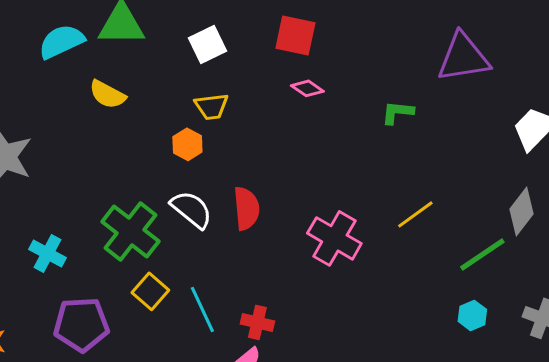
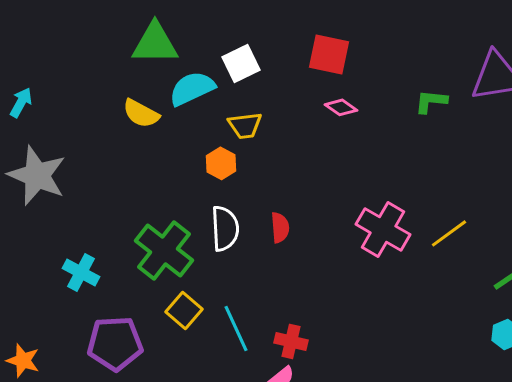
cyan semicircle: (61, 41) -> (192, 88), moved
green L-shape: (397, 112) -> (431, 101), moved
red semicircle: (246, 208) -> (280, 227), size x0.7
white semicircle: (191, 209) -> (225, 228), turned 48
pink cross: (334, 238) -> (383, 229), moved

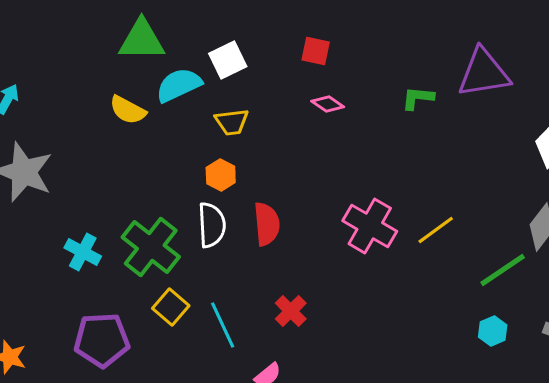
red square: (329, 54) -> (316, 51), size x0.7
orange hexagon: (221, 163) -> (221, 175), moved
red semicircle: (280, 227) -> (267, 224), size x1.4
cyan cross: (81, 272) -> (83, 252), moved
red cross: (291, 341) -> (291, 311), moved, turned 32

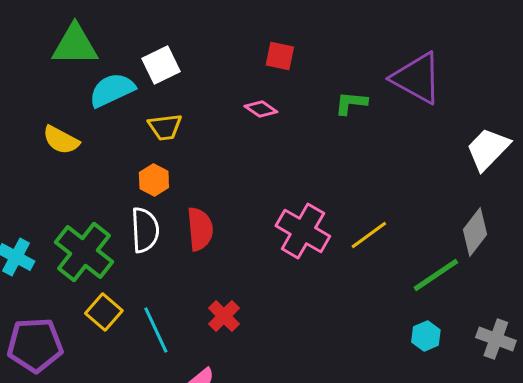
red square: (316, 51) -> (280, 56), moved
purple triangle: (484, 73) -> (417, 78), turned 38
yellow semicircle: (128, 110) -> (61, 140), moved

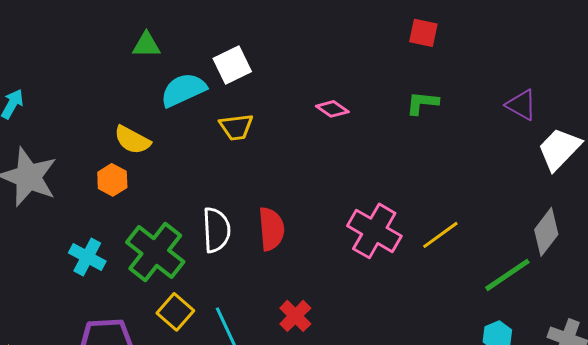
green triangle: (75, 45) -> (146, 45), size x0.6
red square: (280, 56) -> (423, 33), moved
purple triangle: (417, 78) -> (521, 105), moved, size x0.6
orange hexagon: (154, 180) -> (112, 180), moved

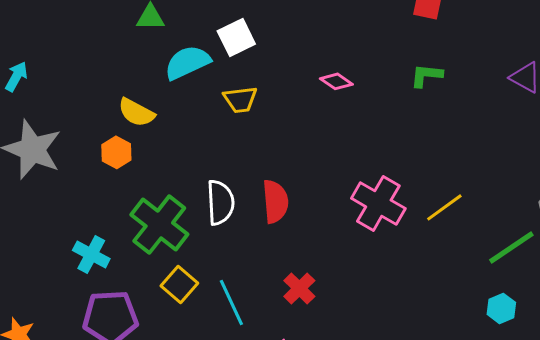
cyan cross: (87, 257) -> (91, 254), moved

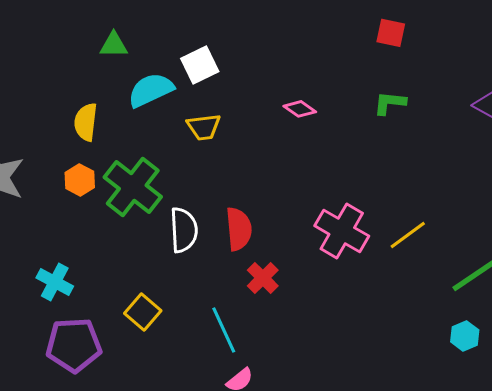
yellow semicircle: (136, 112) -> (86, 122), moved, turned 69
green cross: (159, 224) -> (133, 187), moved
red cross: (299, 288) -> (263, 278), moved
cyan line: (231, 302) -> (224, 330), moved

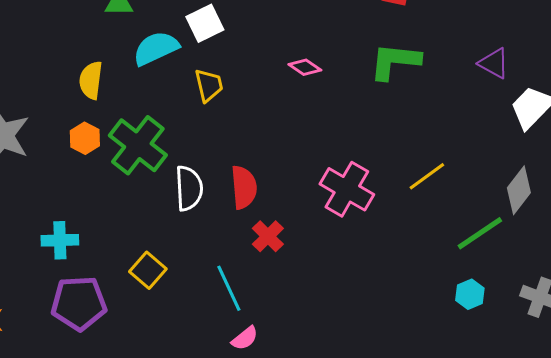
green L-shape: (390, 103) -> (395, 61), size x1.6
yellow trapezoid: (204, 127) -> (209, 85), turned -96
yellow line: (408, 235) -> (427, 176), moved
cyan cross: (55, 282) -> (60, 240), turned -30

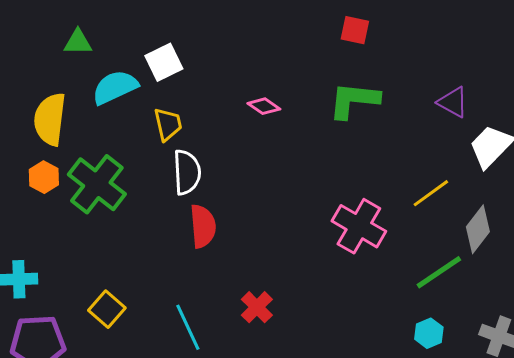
yellow semicircle: (91, 80) -> (50, 119), size x1.4
yellow line: (427, 176) -> (431, 193), moved
white semicircle: (189, 188) -> (187, 172), moved
pink cross: (347, 189) -> (359, 226), moved
red cross: (268, 236) -> (257, 307), moved

